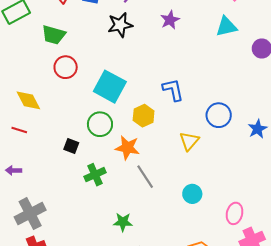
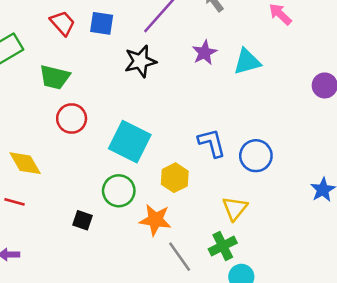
cyan triangle: (226, 27) -> (247, 62), moved
blue circle: (219, 115) -> (256, 156), moved
green cross: (95, 175) -> (223, 246), moved

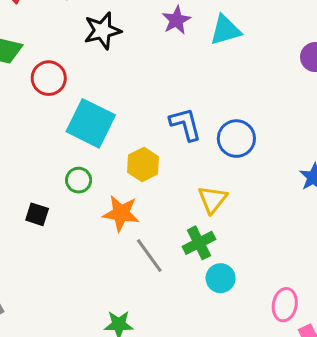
red circle: (72, 118) -> (49, 78), moved
green circle: (119, 191) -> (79, 180), size x0.7

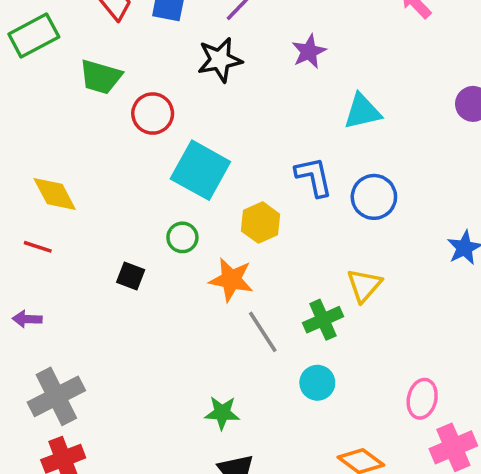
cyan triangle: (225, 30) -> (362, 111), moved
yellow triangle: (213, 199) -> (364, 285), moved
cyan circle: (221, 278) -> (317, 383), moved

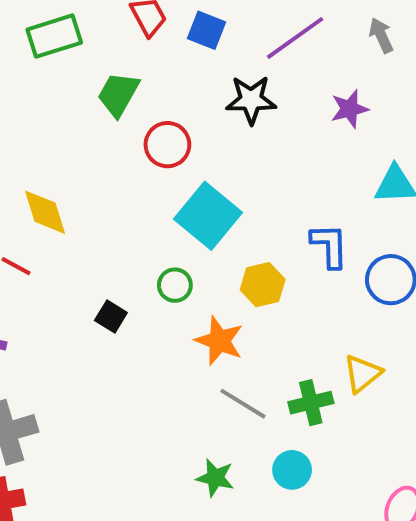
green trapezoid: (101, 77) -> (118, 94), turned 93
gray line: (263, 332) -> (243, 404), turned -36
green star: (222, 413) -> (215, 478), moved

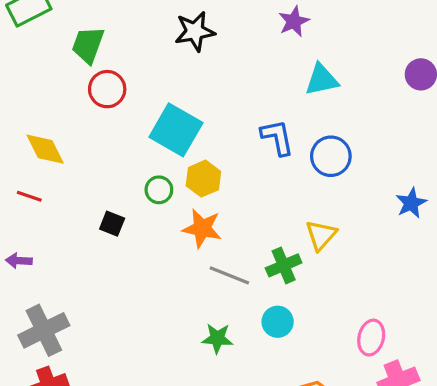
purple star: (350, 109) -> (294, 21), moved
red circle: (167, 145) -> (107, 89), moved
yellow hexagon: (263, 285) -> (203, 179), moved

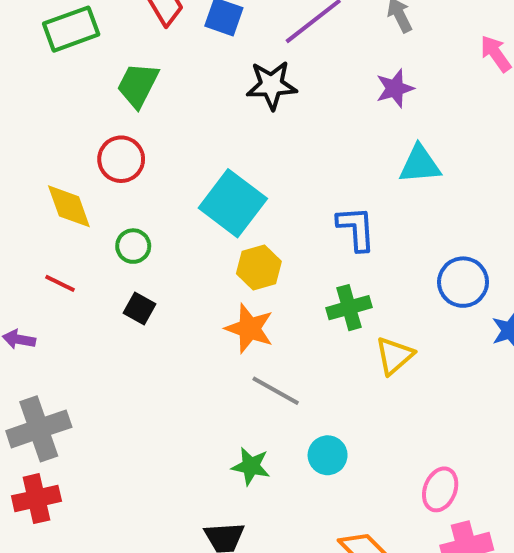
red circle: (107, 89) -> (121, 159), moved
blue circle: (331, 156) -> (463, 282), moved
green circle: (159, 190) -> (133, 246), moved
red line: (29, 196) -> (60, 283), moved
green cross: (284, 265) -> (349, 308), moved

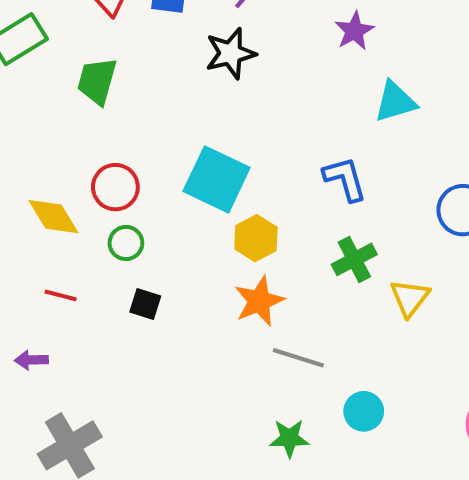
red circle: (121, 159) -> (115, 187), moved
orange star: (249, 328) -> (259, 301), turned -30

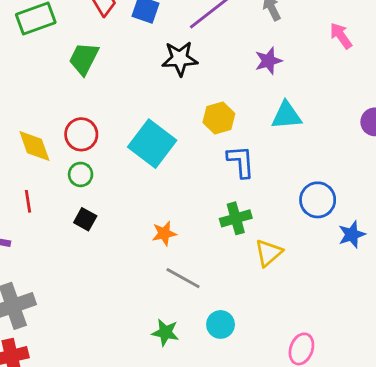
yellow hexagon: (256, 238) -> (219, 118), moved
red line: (61, 295) -> (28, 201), turned 55
orange star: (259, 301) -> (164, 233), size x0.7

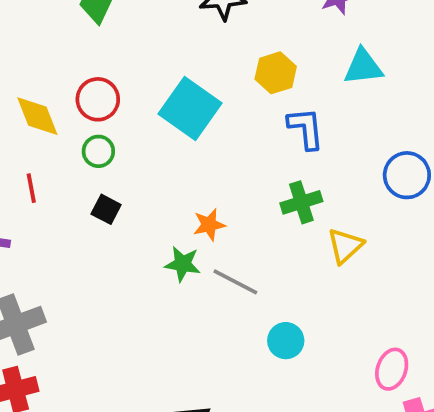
green star: (165, 332) -> (183, 264), moved

